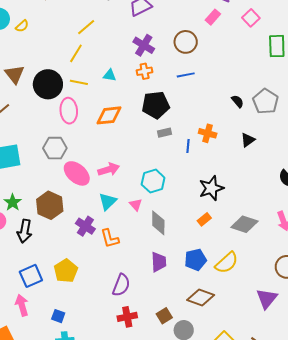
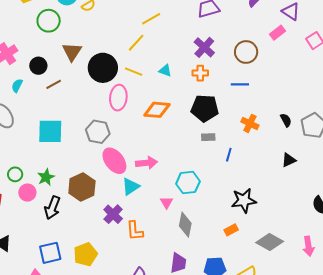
orange cross: (208, 133) -> (250, 123), moved
cyan triangle: (108, 201) -> (131, 187), moved

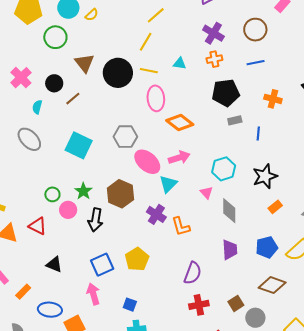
pink ellipse: (118, 98) -> (156, 98), moved
orange diamond: (157, 110) -> (180, 122), moved, turned 44
cyan square: (50, 131) -> (79, 145), turned 36
black star: (244, 200) -> (265, 176), moved

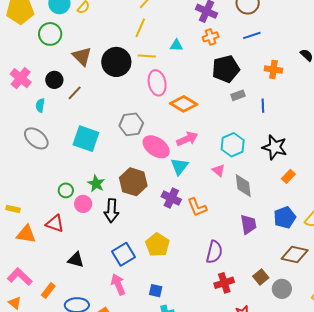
black star: (265, 176) -> (275, 147), turned -30

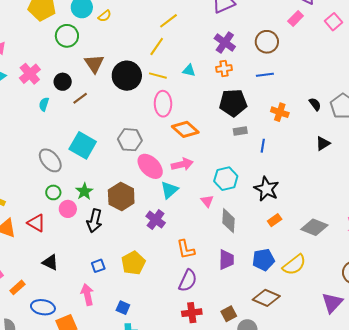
gray ellipse: (36, 138) -> (50, 160), moved
orange L-shape: (197, 207) -> (186, 249), moved
blue square: (123, 254) -> (98, 266), size x0.6

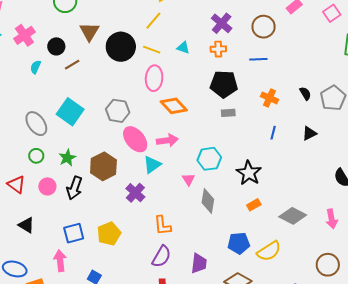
blue line: (263, 146) -> (273, 133), moved
pink circle: (68, 209) -> (47, 186), moved
purple trapezoid: (226, 260) -> (199, 263), moved
blue square: (98, 266) -> (74, 233), size x1.5

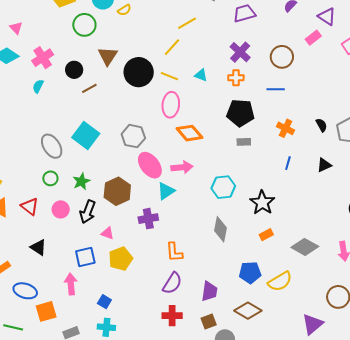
cyan semicircle: (36, 67) -> (38, 86), moved
pink triangle: (188, 179) -> (107, 233), moved, turned -40
purple cross: (135, 193) -> (148, 219), turned 36

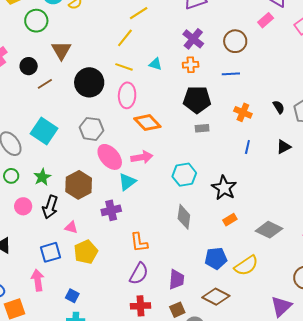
black circle: (139, 72) -> (89, 82), moved

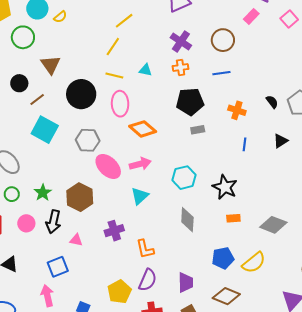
cyan square: (44, 131) -> (45, 130), moved
cyan triangle: (127, 182) -> (140, 196), moved
purple cross: (111, 210) -> (114, 231), moved
orange rectangle: (230, 220) -> (233, 218), turned 32
yellow pentagon: (86, 252) -> (119, 292), moved

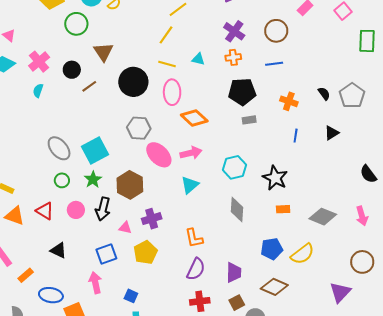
cyan square: (45, 130) -> (95, 151), moved, turned 32
purple cross: (114, 231) -> (152, 219), moved
yellow pentagon: (119, 292) -> (145, 252), moved

